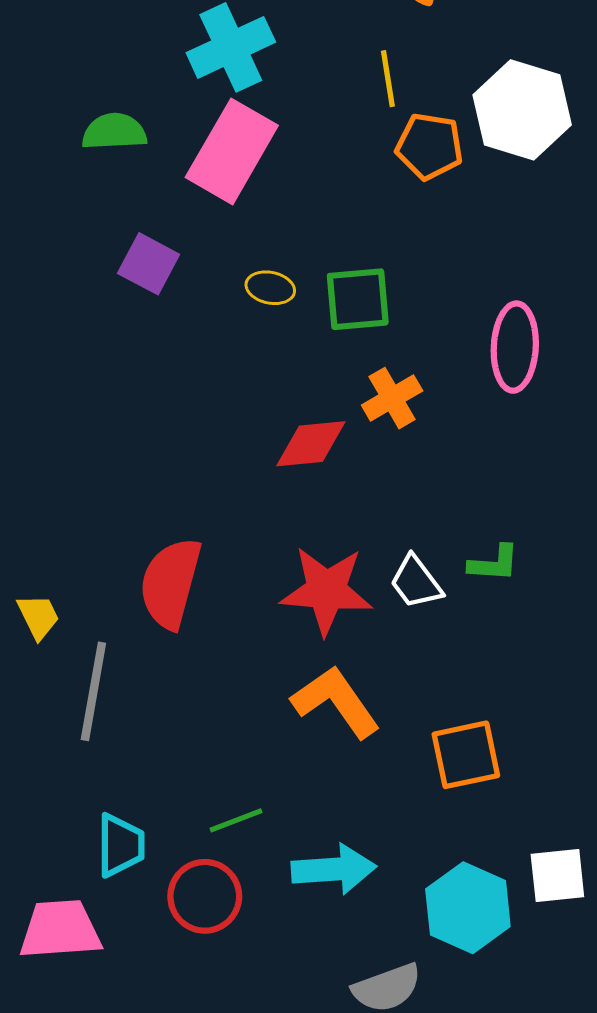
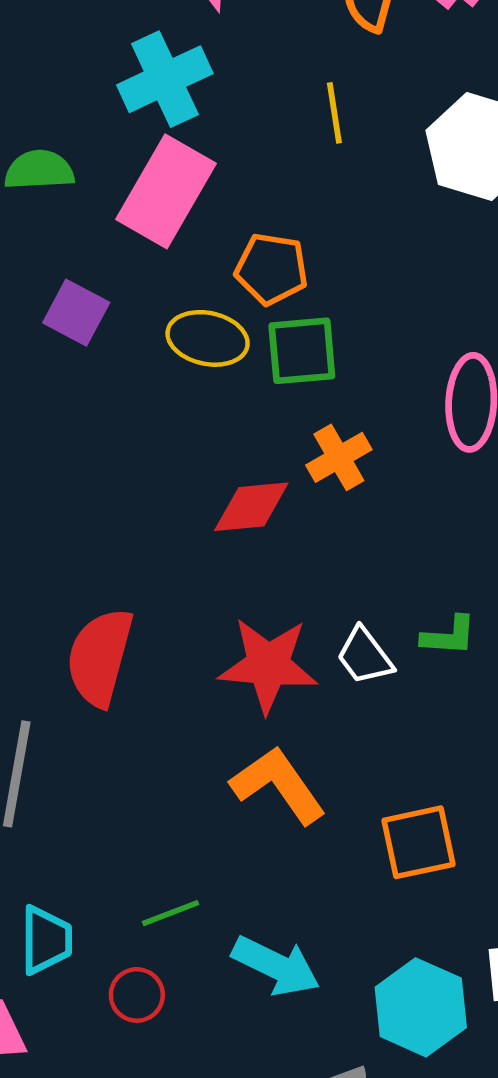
orange pentagon: (429, 146) -> (272, 269), moved
yellow ellipse: (270, 288) -> (208, 338), size x1.5
cyan arrow: (334, 869) -> (276, 966), turned 30
red circle: (205, 896) -> (137, 995), size x0.7

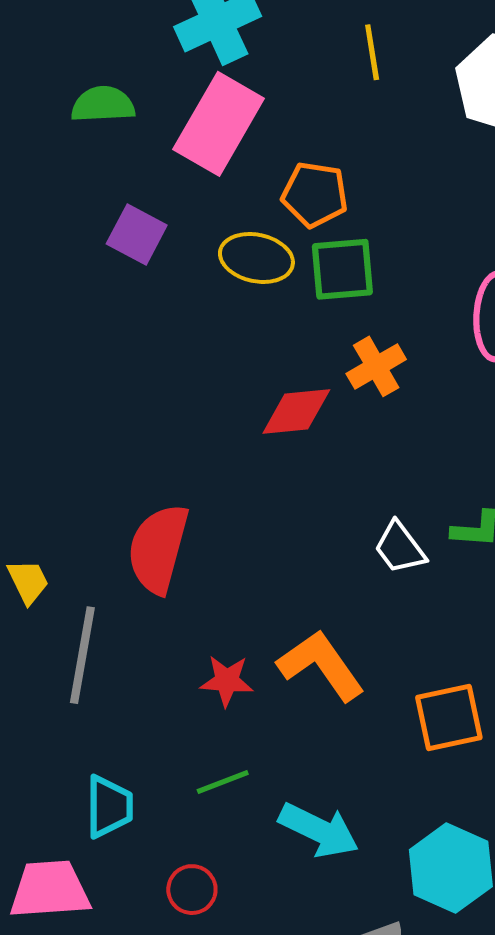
red star: (268, 665) -> (227, 681), moved, size x0.6
red circle: (137, 995) -> (192, 890), moved

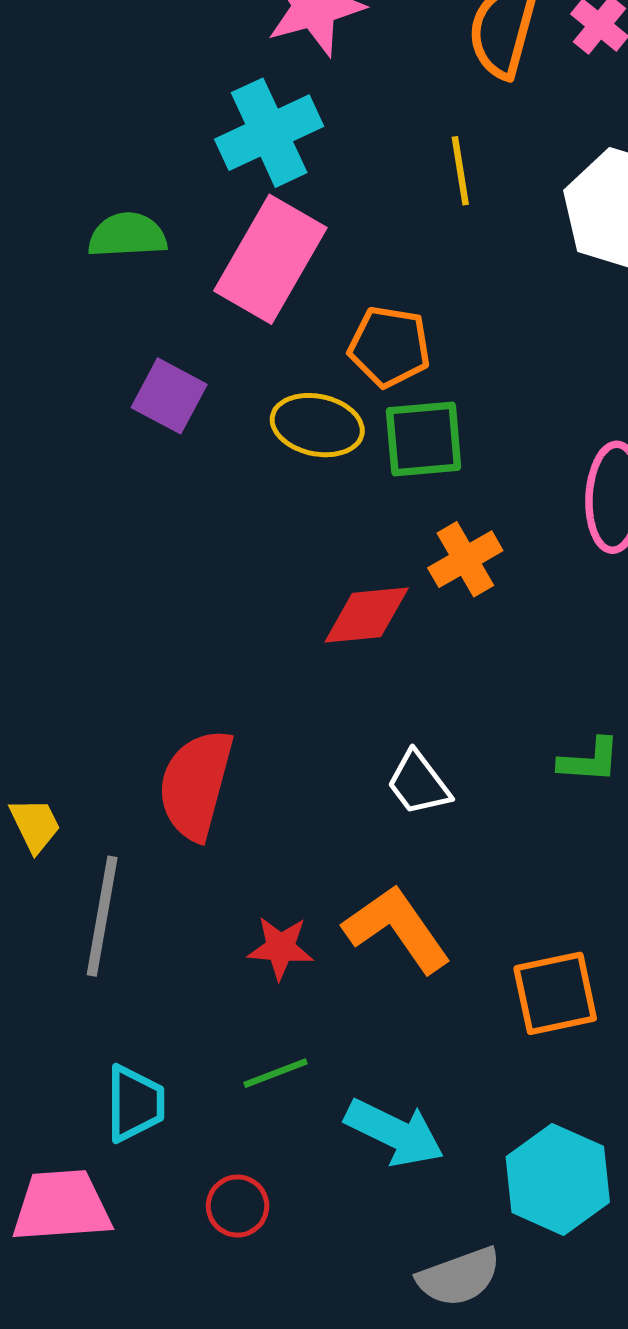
white trapezoid: (400, 548) -> (418, 783), moved

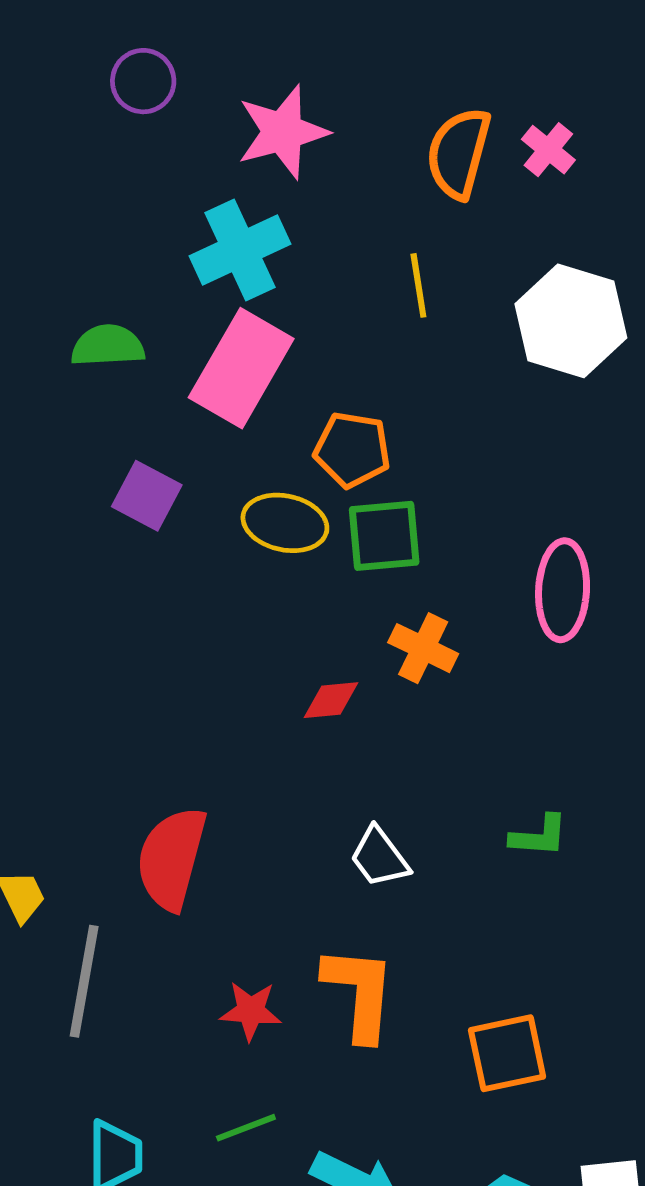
orange cross: (465, 559) -> (423, 648), turned -34
red diamond: (367, 615) -> (331, 700), size x0.7
orange L-shape: (397, 929) -> (359, 993), turned 40

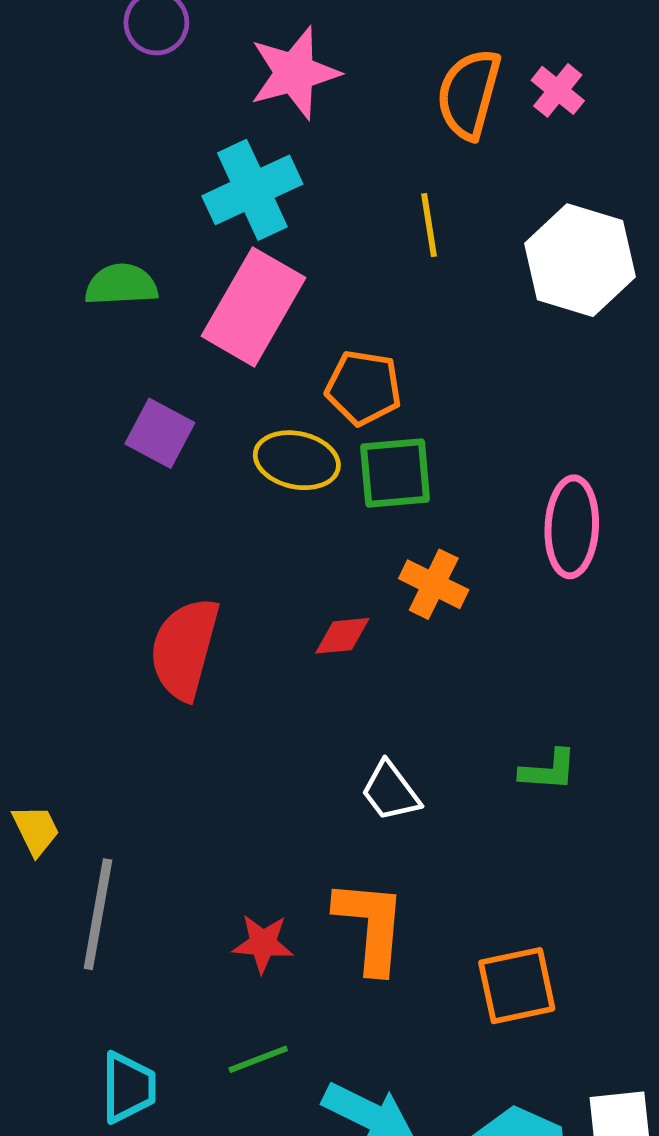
red semicircle: (172, 858) -> (184, 649), moved

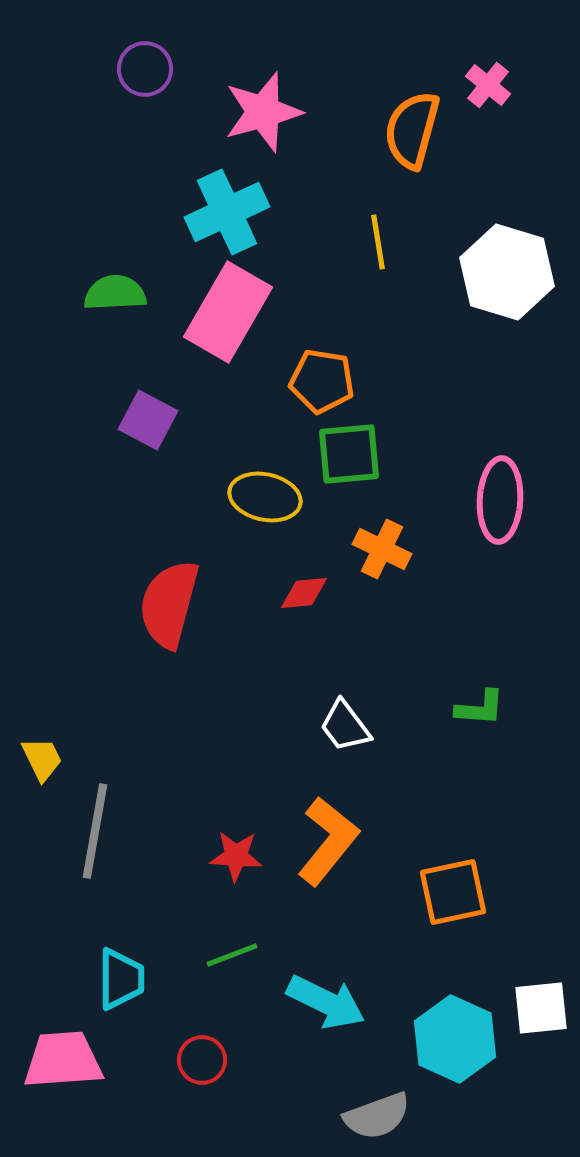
pink cross: (558, 90) -> (488, 85), moved
yellow ellipse: (297, 460) -> (265, 497), moved
orange L-shape: (371, 926) -> (328, 841), turned 34

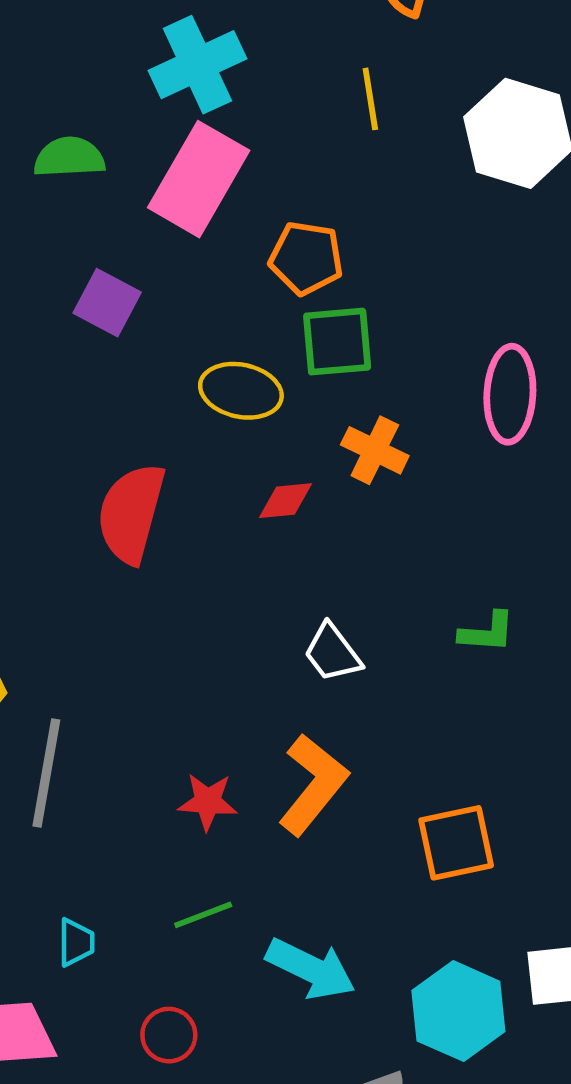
cyan trapezoid: (121, 979) -> (76, 942), size x0.7

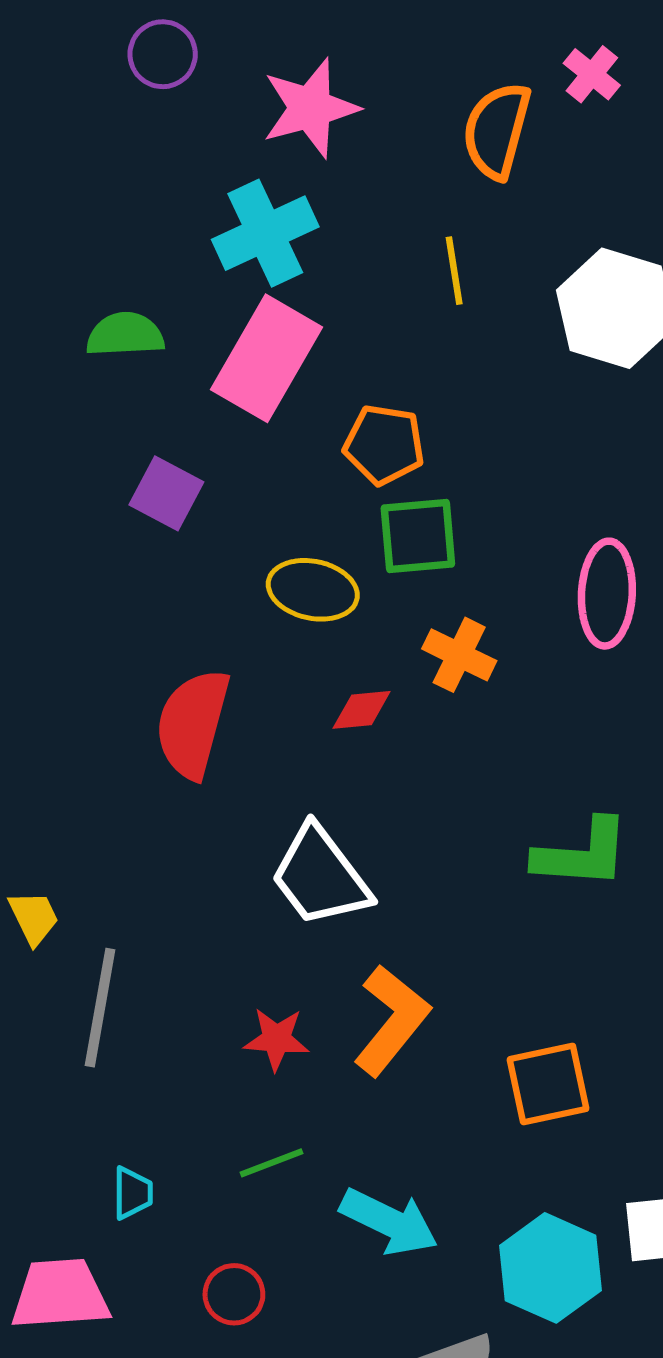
green L-shape: (487, 632) -> (582, 854), size x1.6
white trapezoid: (333, 653) -> (320, 876), moved, size x1.6

